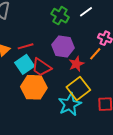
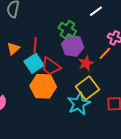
green cross: (60, 16) -> (67, 30), moved
red line: (26, 46) -> (35, 45), turned -70

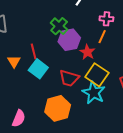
green cross: (67, 30) -> (59, 26), turned 30
red trapezoid: (51, 66) -> (69, 78), moved
orange hexagon: (43, 86) -> (58, 108), moved

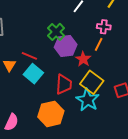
red line: (34, 51) -> (29, 56), turned -56
red trapezoid: (69, 78) -> (64, 84), turned -105

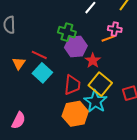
green cross: (56, 32) -> (67, 32), turned -30
orange line: (99, 44) -> (108, 38), moved, turned 40
orange hexagon: (51, 114) -> (75, 114), moved

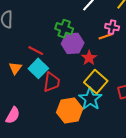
orange triangle: (19, 63) -> (15, 68), moved
red trapezoid: (72, 85) -> (52, 82), moved

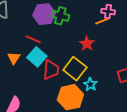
purple hexagon: (73, 43) -> (44, 14), moved
yellow square: (96, 82) -> (75, 69), moved
cyan star: (90, 99) -> (90, 84), size x0.6

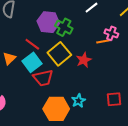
yellow square: (75, 69) -> (59, 54), moved
red trapezoid: (51, 70) -> (43, 78), turned 60

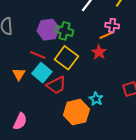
red star: (84, 60) -> (99, 52), moved

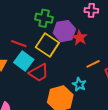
purple hexagon: (48, 30) -> (64, 31), moved
orange line: (106, 35) -> (93, 64), moved

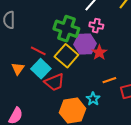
pink cross: (91, 10) -> (96, 26), moved
green cross: (44, 18) -> (66, 29), size x1.4

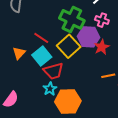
cyan star: (93, 99) -> (50, 89), moved

